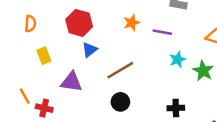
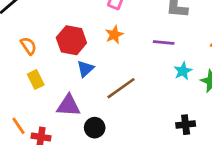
orange star: (132, 23) -> (114, 35), moved
orange semicircle: (30, 24) -> (28, 46), moved, turned -35
black circle: (120, 102) -> (95, 128), moved

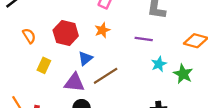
blue triangle: (85, 69) -> (85, 58), moved
yellow rectangle: (36, 79) -> (44, 65), moved, turned 49
purple triangle: (68, 106) -> (74, 83), moved

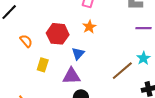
purple line: (144, 39) -> (144, 28), moved
cyan star: (159, 64) -> (143, 58), moved
brown line: (106, 76) -> (122, 71), moved

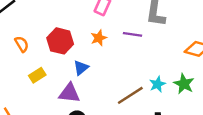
purple line: (144, 28) -> (132, 34), moved
yellow rectangle: (43, 65) -> (37, 75), turned 32

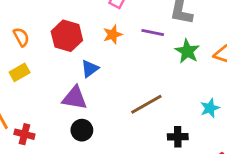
yellow rectangle: (37, 75) -> (20, 72), moved
cyan star: (157, 84) -> (210, 108), moved
green star: (184, 84) -> (187, 51), moved

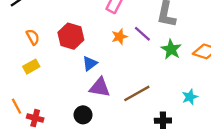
purple line: (153, 33) -> (142, 34), turned 30
orange star: (113, 35) -> (119, 37), moved
purple triangle: (75, 98) -> (100, 87), moved

